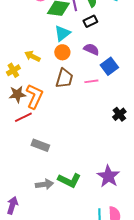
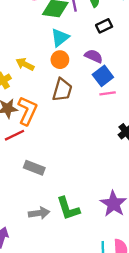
black rectangle: (90, 21) -> (104, 26), moved
blue square: (109, 66) -> (103, 76), moved
pink line: (91, 81) -> (108, 93), moved
green L-shape: (69, 180) -> (68, 208), turned 45

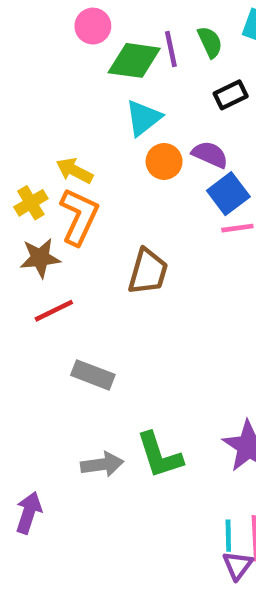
orange circle: (60, 60) -> (164, 161), moved
brown trapezoid: (62, 90) -> (148, 272), moved
orange L-shape: (27, 111) -> (79, 217), moved

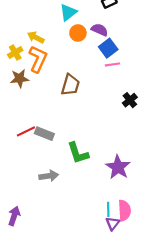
red line: (54, 311) -> (26, 131), moved
green L-shape: (159, 455) -> (78, 153), moved
purple arrow: (29, 513) -> (14, 216), moved

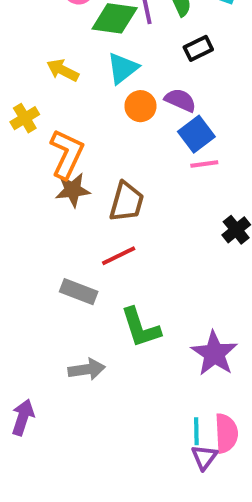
yellow arrow: (36, 37) -> (63, 70), moved
yellow cross: (15, 52) -> (25, 118), moved
brown star: (19, 78) -> (73, 190), moved
red line: (26, 131) -> (119, 256), moved
purple arrow: (14, 216) -> (23, 417), moved

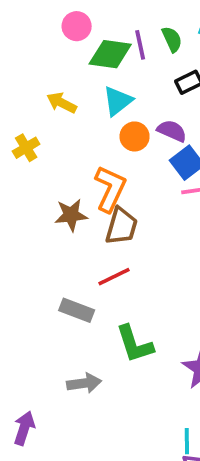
orange L-shape: (67, 154) -> (110, 189), moved

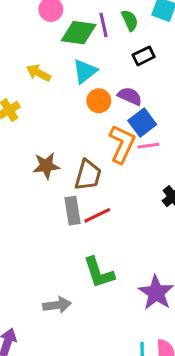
orange L-shape: (110, 189) -> (122, 144), moved
red line: (114, 277) -> (97, 215), moved
gray rectangle: (77, 310) -> (73, 211), moved, turned 60

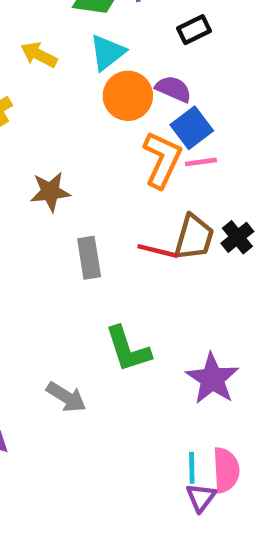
orange circle: (99, 101) -> (128, 96), size x1.4
brown trapezoid: (88, 175) -> (194, 237), moved
red line: (97, 215) -> (158, 251), moved, turned 40
gray arrow: (57, 305) -> (66, 397), turned 40

